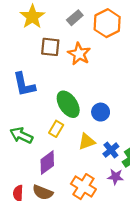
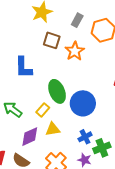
gray rectangle: (75, 18) -> (77, 20), turned -32
blue circle: (101, 112) -> (83, 103), size x1.6
yellow triangle: (87, 142) -> (53, 129), moved

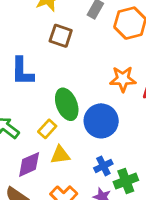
orange star: (75, 51) -> (123, 79), moved, turned 30

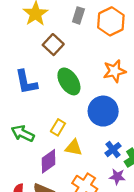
brown square: (61, 36) -> (53, 45), turned 36
green ellipse: (67, 104) -> (69, 81), moved
yellow triangle: (60, 155) -> (74, 148), turned 30

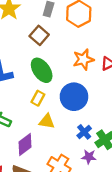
brown square: (53, 45) -> (39, 35), moved
yellow rectangle: (58, 127) -> (38, 98), moved
yellow triangle: (74, 148) -> (47, 121), moved

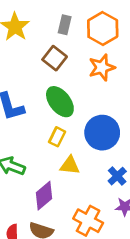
orange star: (83, 59) -> (102, 67), moved

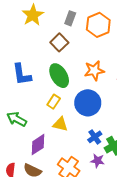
orange star: (102, 67) -> (94, 71), moved

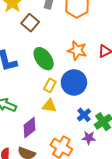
brown square: (59, 42) -> (30, 23), moved
orange star: (94, 71) -> (77, 51), turned 30
yellow rectangle: (54, 102) -> (50, 85), moved

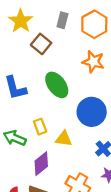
orange star: (77, 51) -> (93, 62), moved
yellow rectangle: (50, 85) -> (40, 127), moved, turned -48

